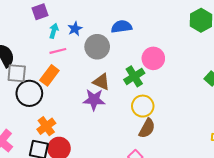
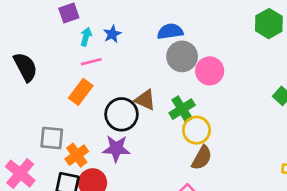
gray circle: (97, 47) -> (182, 56), moved
gray square: (17, 73) -> (52, 138), moved
green cross: (134, 76) -> (182, 109), moved
black circle: (29, 93) -> (121, 114), moved
purple star: (94, 100) -> (116, 149), moved

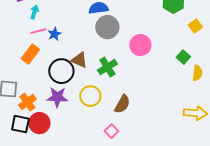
blue star: (112, 34) -> (54, 34), moved
pink circle: (210, 71) -> (140, 45), moved
yellow circle: (197, 130) -> (90, 96), moved

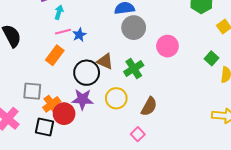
red circle: (39, 123) -> (64, 114), moved

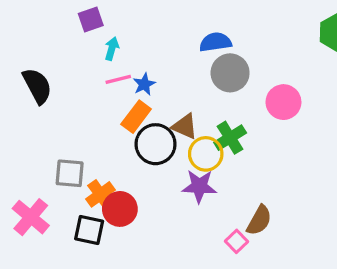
orange rectangle: (55, 55) -> (136, 117), moved
yellow circle: (116, 98) -> (206, 154), moved
purple star: (82, 99) -> (199, 186), moved
brown semicircle: (149, 106) -> (259, 220), moved

